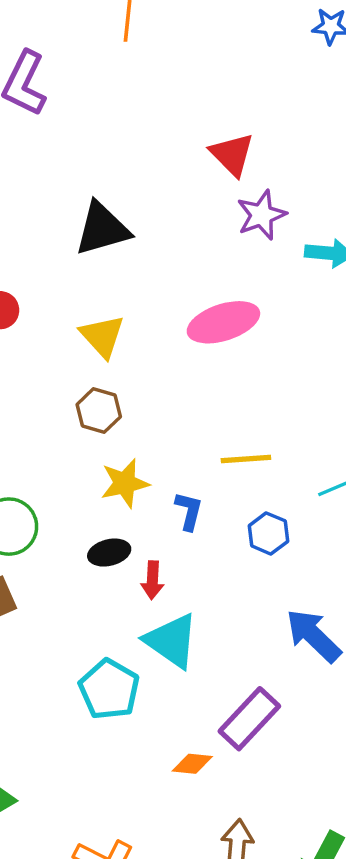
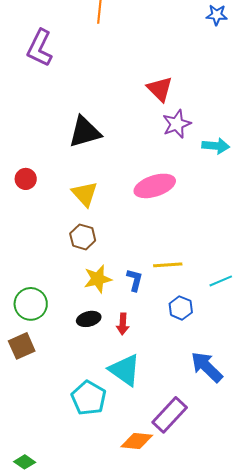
blue L-shape: (189, 511) -> (135, 280), moved
red arrow: (152, 580) -> (123, 324), moved
orange diamond: (192, 764) -> (137, 441), size x1.4

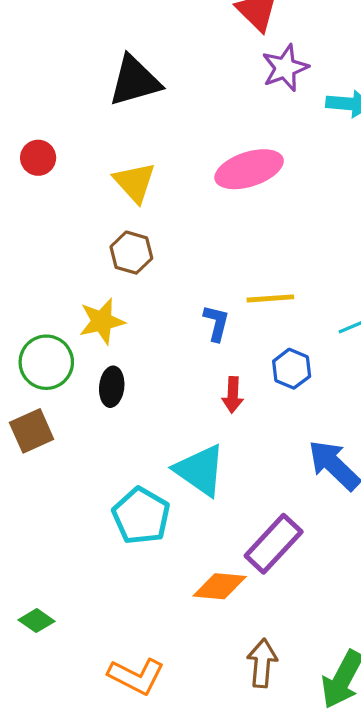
yellow star: (98, 279) -> (102, 321), moved
black ellipse: (89, 319) -> (112, 387), moved, turned -70
red arrow: (123, 324) -> (233, 395), moved

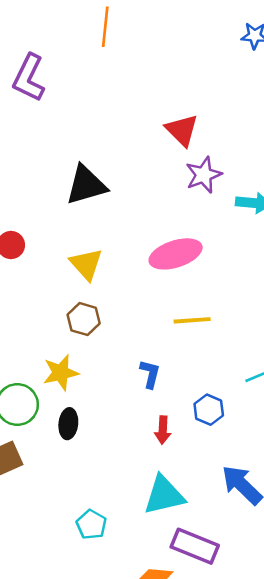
yellow line: (270, 298) -> (192, 320), moved
cyan triangle: (200, 470) -> (164, 495), moved, turned -48
cyan pentagon: (141, 516) -> (91, 524), size x0.7
purple rectangle: (274, 544) -> (195, 546), turned 69

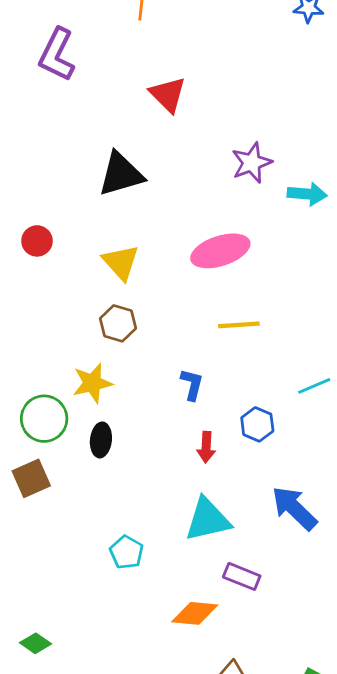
red triangle: (182, 130) -> (168, 95), moved
purple rectangle: (195, 546) -> (242, 576), size x0.7

